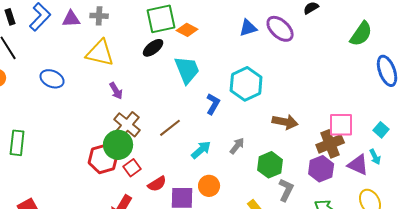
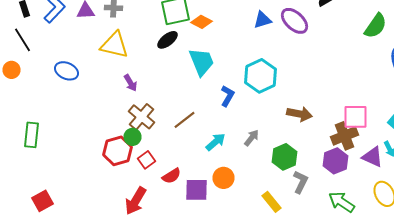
green circle: (118, 145) -> (132, 137), size x0.6

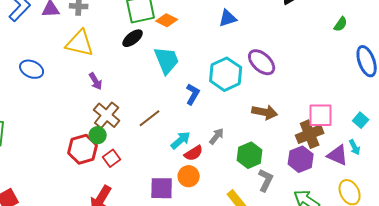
purple ellipse: (294, 21) -> (262, 62), moved
green semicircle: (376, 26) -> (341, 24), size x0.6
red semicircle: (172, 176) -> (194, 153), moved

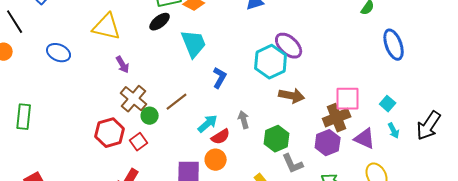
cyan hexagon: (226, 74) -> (271, 62), moved
green circle: (98, 135) -> (150, 116), moved
gray arrow: (217, 136) -> (244, 120), turned -54
cyan arrow: (355, 147) -> (394, 131), moved
gray L-shape: (266, 180) -> (293, 164), turned 130

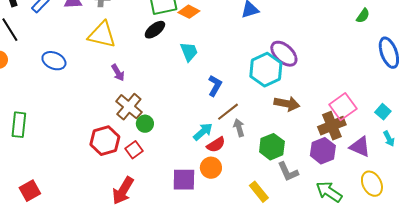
cyan trapezoid: (194, 44) -> (189, 52), size x0.7
pink square: (348, 99) -> (343, 107), turned -36
brown line: (177, 102) -> (228, 112), moved

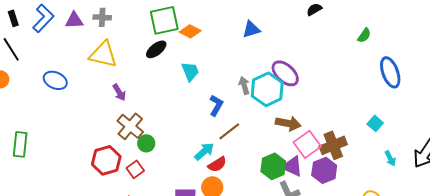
pink square: (343, 107) -> (307, 144), moved
cyan square: (383, 112) -> (375, 123), moved
gray arrow: (239, 128) -> (244, 85), moved
purple triangle: (360, 147) -> (292, 166), moved

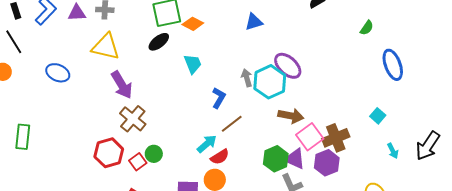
purple arrow: (119, 92) -> (122, 85), size x1.6
green circle: (146, 143) -> (154, 154), moved

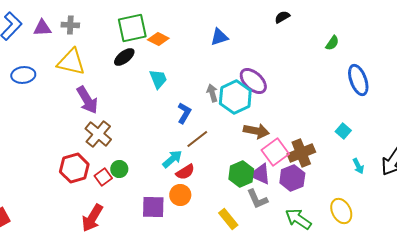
blue ellipse: (58, 73) -> (23, 75), moved, turned -30

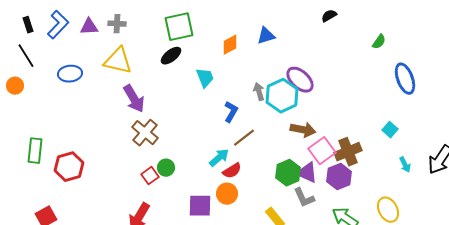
orange diamond: (158, 39) -> (230, 45), moved, turned -55
red hexagon: (74, 168) -> (69, 167), moved

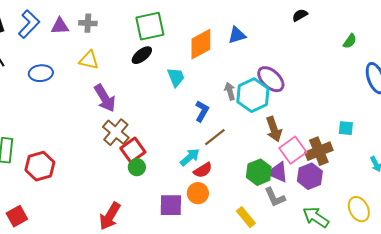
orange diamond: (230, 45) -> (201, 44), size x1.5
yellow triangle: (118, 61) -> (89, 60), size x0.7
brown arrow: (303, 130) -> (274, 129), turned 60
cyan square: (390, 130) -> (346, 128), moved, turned -35
red square: (150, 176) -> (133, 150), moved, size x1.4

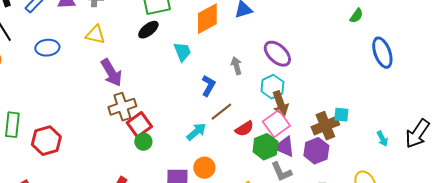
cyan hexagon: (253, 95) -> (272, 87), moved, size x0.7
cyan square: (346, 128) -> (341, 115), moved
brown cross: (116, 132) -> (122, 107), turned 32
pink square: (293, 150) -> (276, 124), moved
red semicircle: (203, 170) -> (244, 129), moved

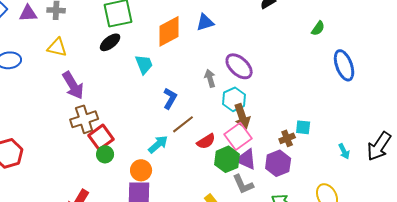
gray arrow: (236, 66) -> (210, 78), moved
brown cross: (325, 126) -> (287, 138), size x0.6
orange circle: (204, 168) -> (141, 170), moved

